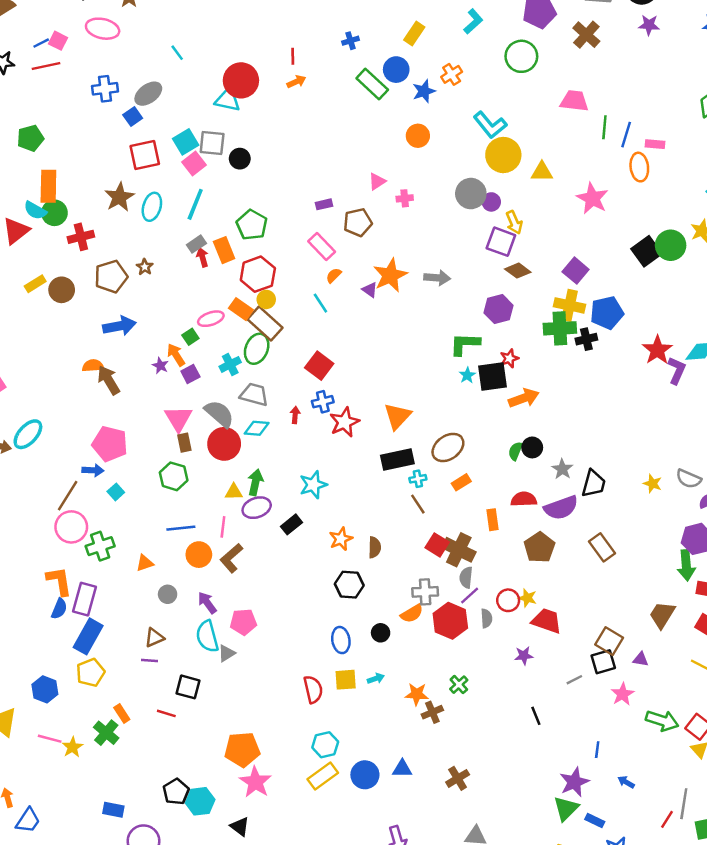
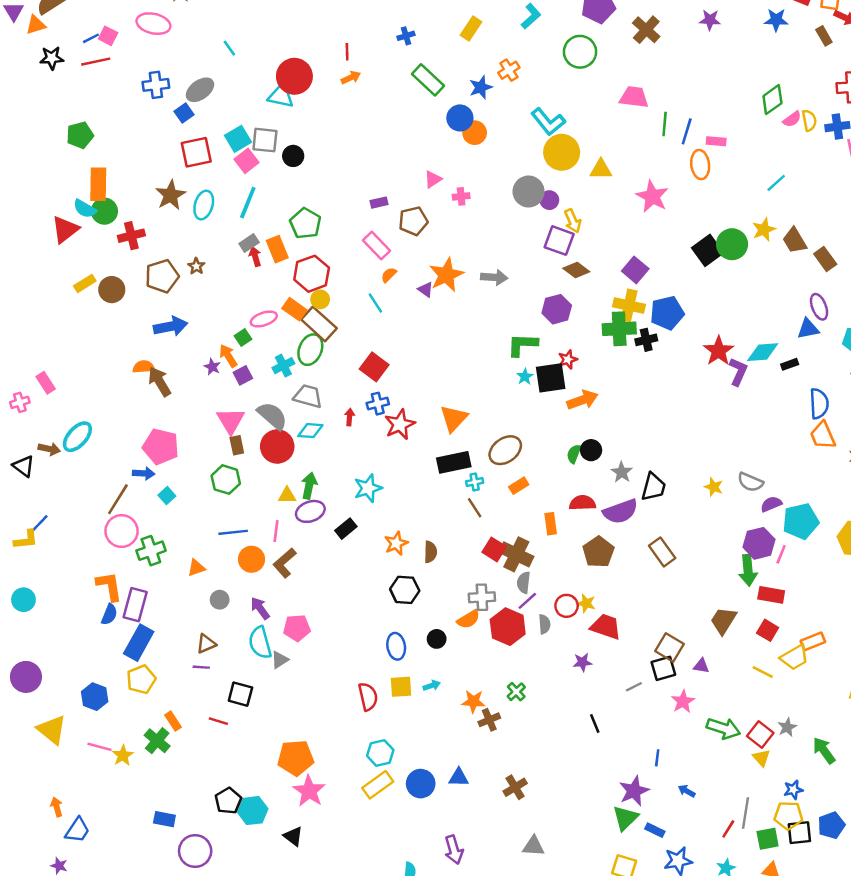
blue circle: (396, 70) -> (460, 118), moved

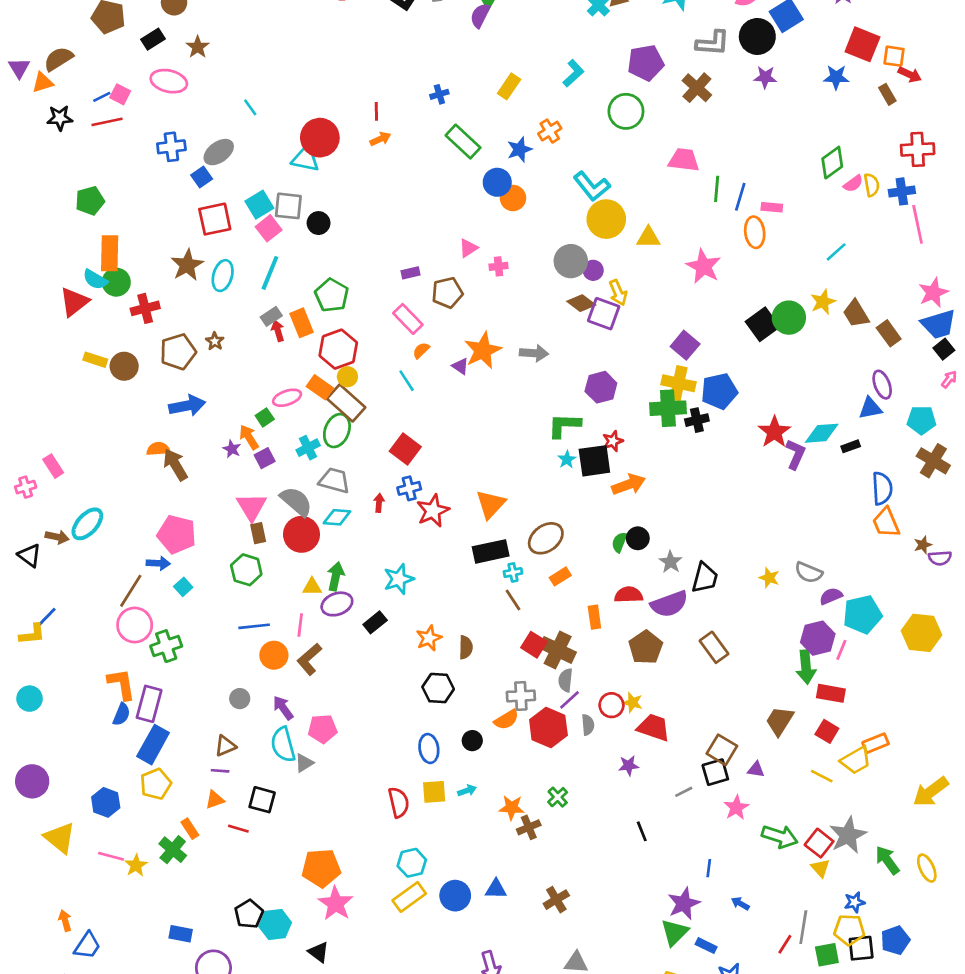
brown diamond: (576, 270) -> (581, 303), moved
yellow rectangle: (85, 283) -> (95, 360), turned 50
orange triangle: (196, 568) -> (215, 800), moved
gray star: (787, 727) -> (848, 835), size x1.8

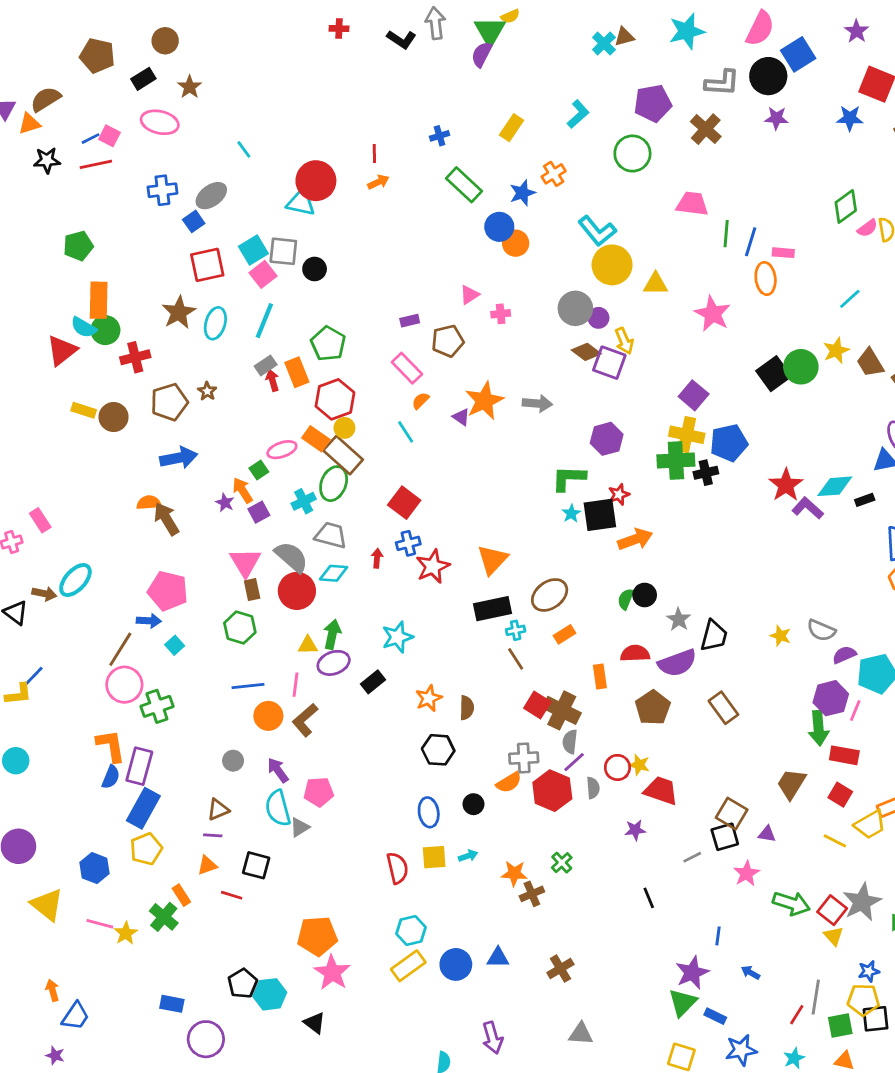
purple L-shape: (795, 454) -> (808, 508), turned -72

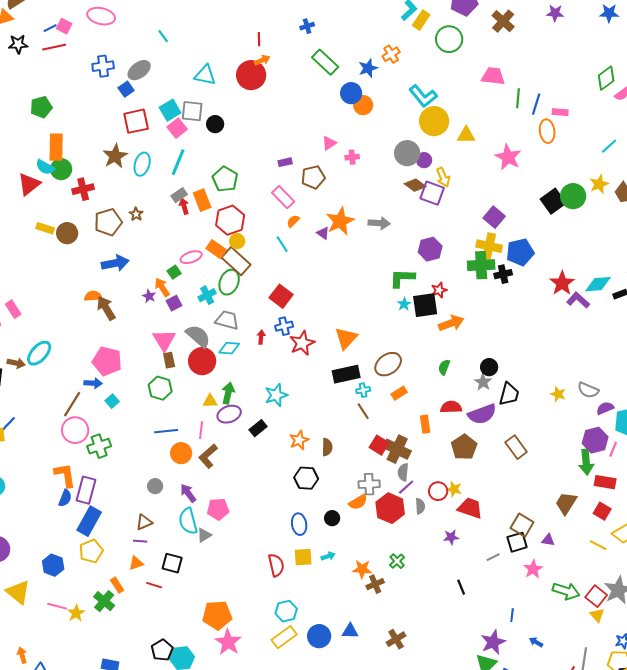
yellow rectangle: (512, 128) -> (421, 20), moved
red circle: (316, 181) -> (251, 75), moved
black circle: (645, 595) -> (489, 367), moved

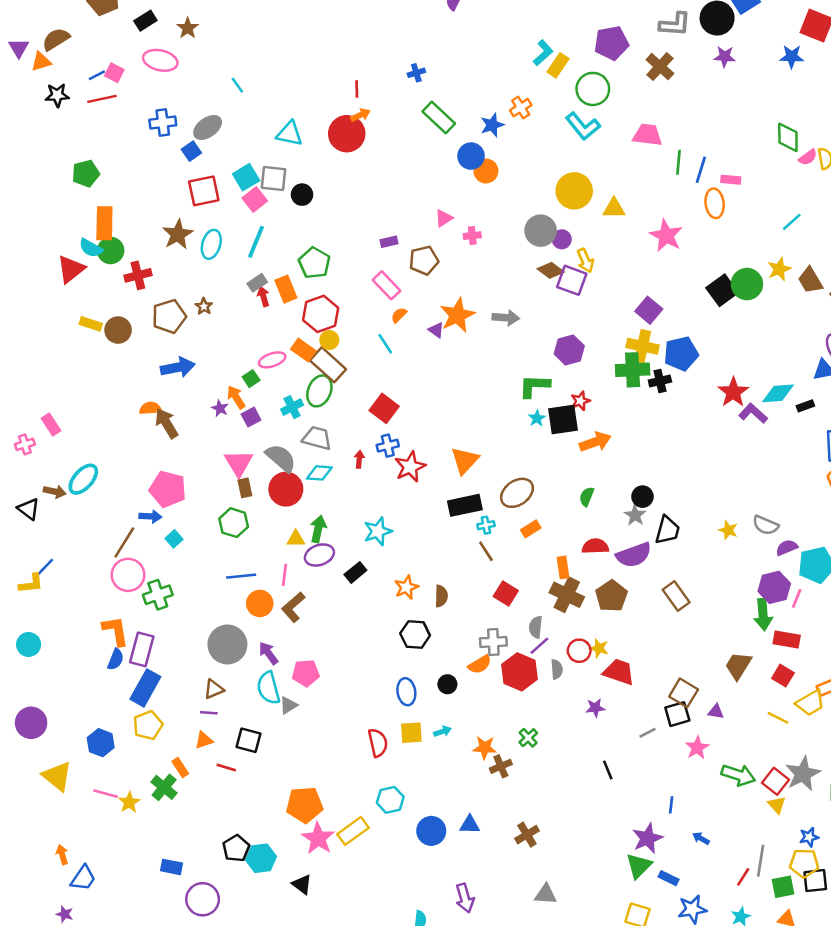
green diamond: (606, 78) -> (788, 137), turned -55
cyan L-shape: (423, 96) -> (583, 126), moved
brown cross: (397, 449) -> (567, 595), moved
gray circle: (155, 486) -> (227, 644), size x2.0
yellow rectangle: (284, 637) -> (353, 831), moved

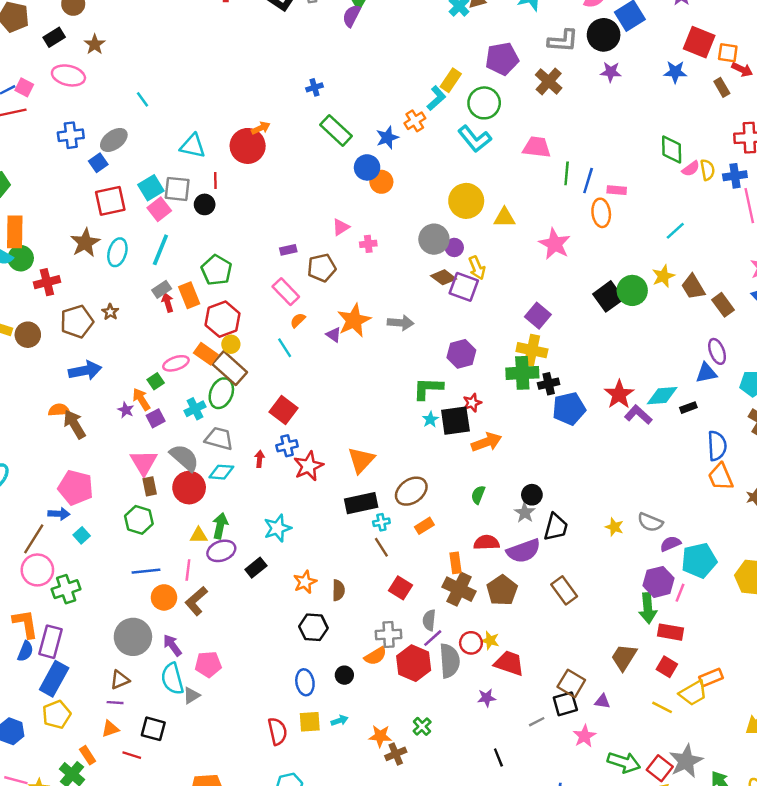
cyan L-shape: (543, 53) -> (436, 98), moved
red line: (357, 89) -> (215, 181), moved
blue pentagon: (681, 354) -> (569, 409), moved
gray semicircle: (557, 669) -> (449, 661), size x1.8

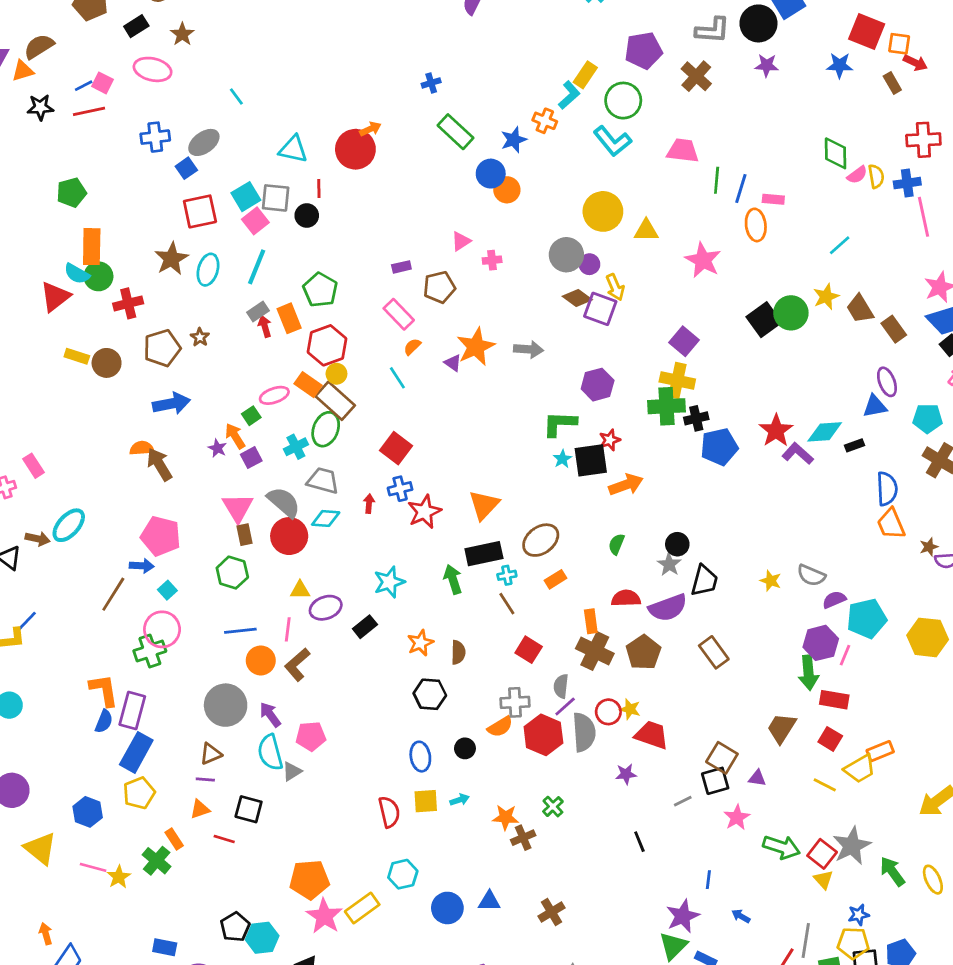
orange cross: (415, 121) -> (545, 121), turned -36
green arrow: (220, 526) -> (453, 579), moved, turned -30
pink circle: (37, 570) -> (162, 629), moved

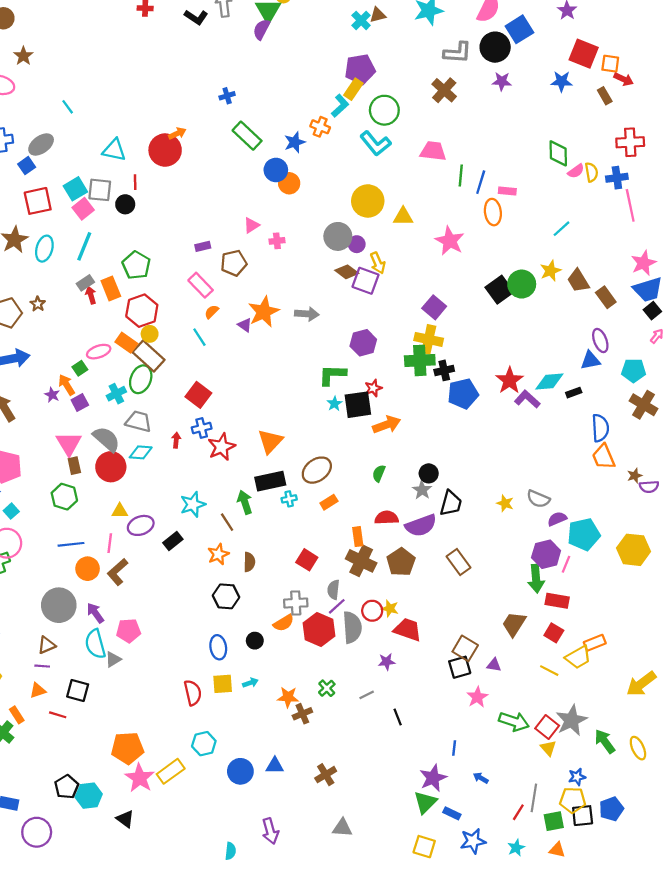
purple pentagon: (644, 50) -> (360, 69), moved
brown line: (507, 604) -> (227, 522), moved
gray line: (683, 801) -> (367, 695), moved

